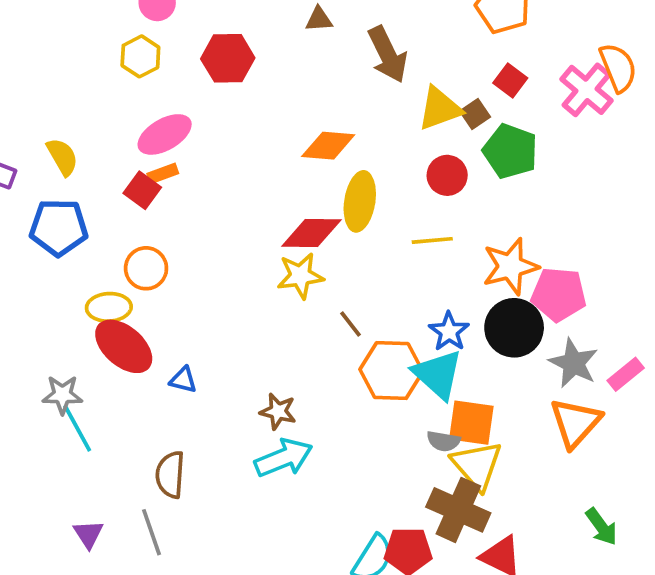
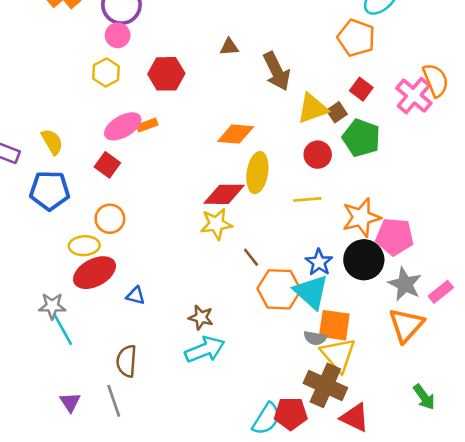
orange rectangle: (163, 174) -> (147, 125), moved
red ellipse: (124, 346) -> (95, 273), turned -69

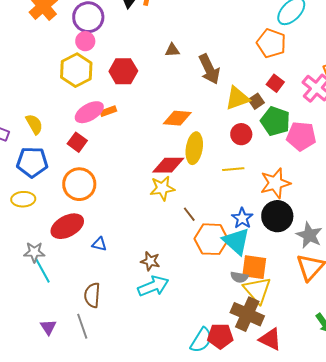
yellow hexagon: (106, 73) -> (76, 70), size x1.5
orange circle: (110, 219) -> (79, 184), size x1.4
pink pentagon: (395, 237) -> (301, 136), moved
yellow ellipse: (84, 246) -> (23, 199), moved

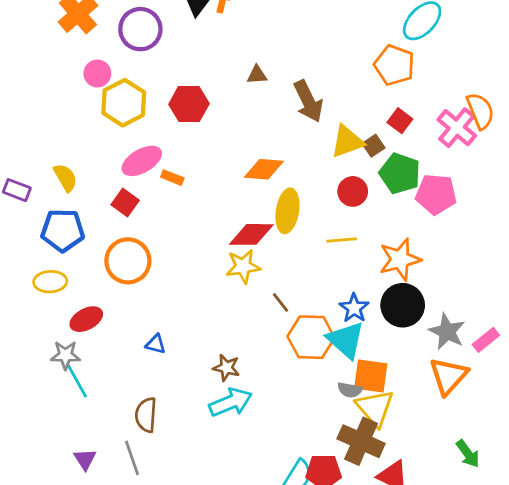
pink circle: (85, 41) -> (97, 74), moved
orange rectangle: (108, 111) -> (172, 178), moved, turned 42
red ellipse: (67, 226) -> (86, 319), moved, size x0.7

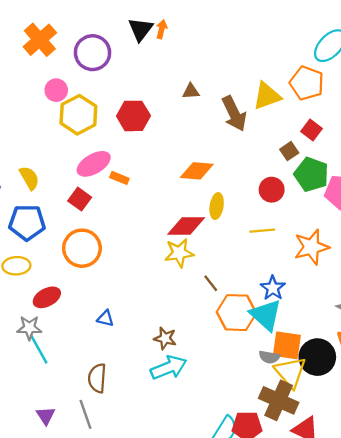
yellow triangle: (347, 141) -> (267, 96), moved
yellow ellipse: (287, 211) -> (217, 206), size x0.7
black circle: (403, 305) -> (317, 357), moved

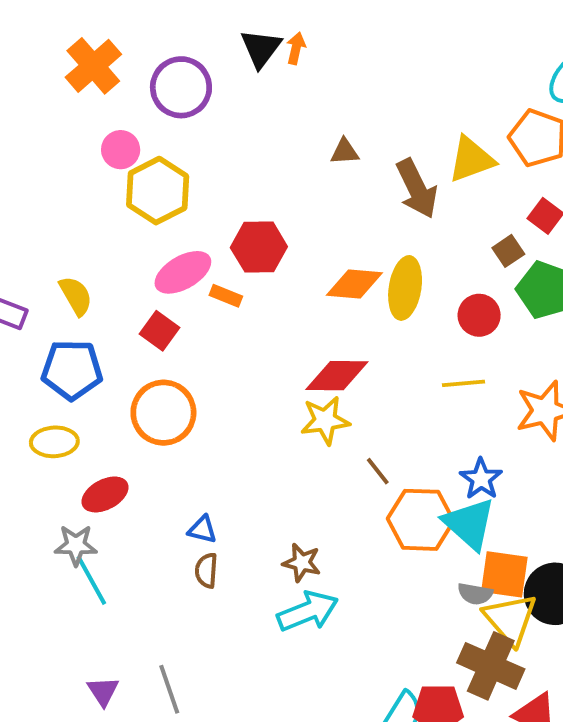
red hexagon: (133, 116) -> (259, 247), moved
yellow ellipse: (217, 206) -> (405, 288), moved, size x1.4
brown semicircle: (97, 378) -> (206, 570), moved, size x0.7

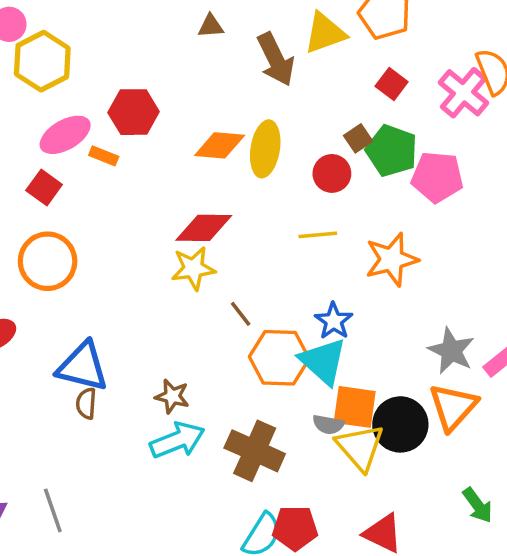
brown square: (508, 251) -> (358, 138), moved
blue triangle: (202, 530) -> (83, 367), size x2.0
brown cross: (491, 666) -> (255, 451), moved

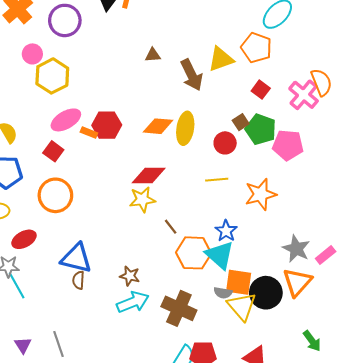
red hexagon: (134, 112) -> (107, 125), moved

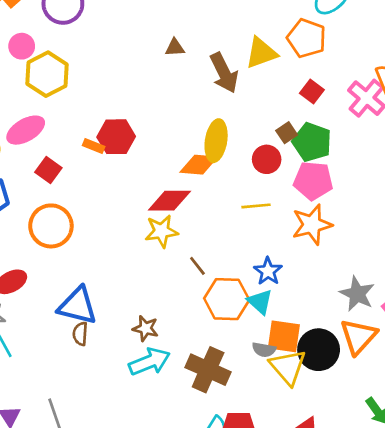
pink ellipse: (66, 120) -> (26, 130), moved
orange diamond: (158, 126) -> (199, 165), moved
pink pentagon: (288, 145) -> (313, 181), moved
cyan triangle: (220, 255) -> (260, 302), size x0.7

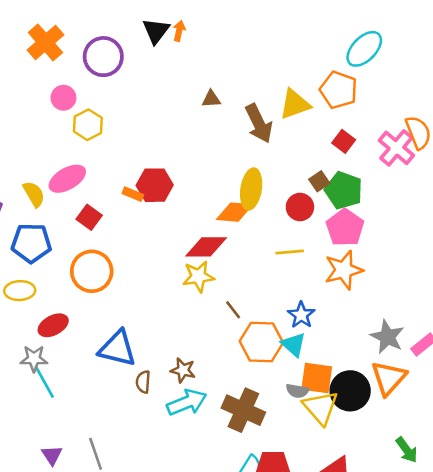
yellow hexagon: (47, 74) -> (88, 125), size x0.7
pink pentagon: (313, 181) -> (345, 228), turned 30
brown semicircle: (80, 334) -> (143, 382), moved

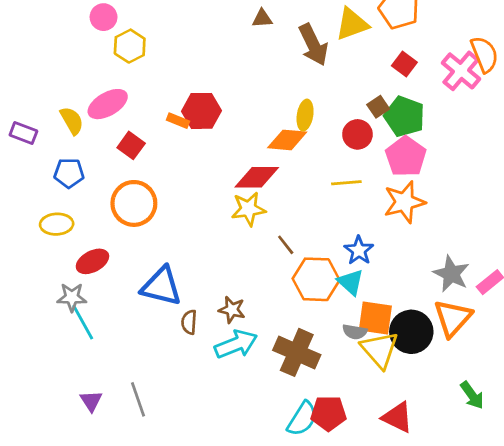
yellow ellipse: (251, 189) -> (305, 115), size x0.7
blue pentagon: (31, 243) -> (69, 173), size x0.7

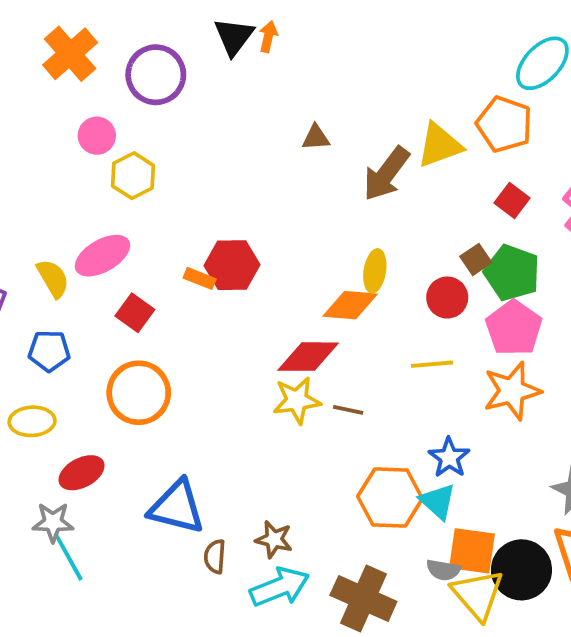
brown arrow: (313, 45) -> (386, 174), turned 63
brown line: (286, 245) -> (348, 410), moved, turned -40

